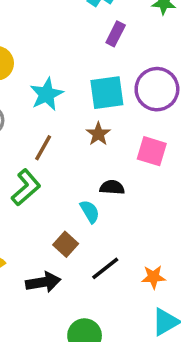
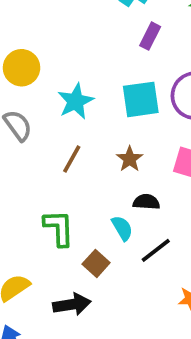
brown star: (98, 134) -> (130, 159), moved
green L-shape: (26, 187) -> (59, 228), moved, turned -51
black line: (105, 268) -> (156, 250), moved

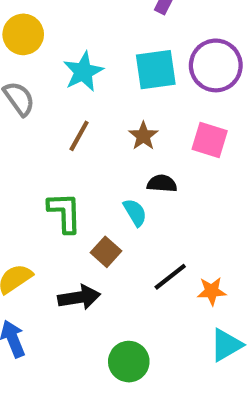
black line: (156, 250) -> (170, 277), moved

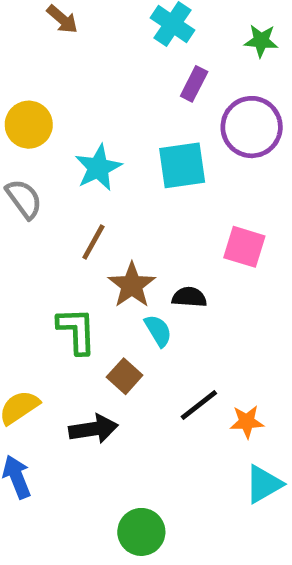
purple circle: (216, 65) -> (252, 127), moved
brown star: (143, 136) -> (132, 285), moved, size x1.4
green circle: (129, 362) -> (141, 532), moved

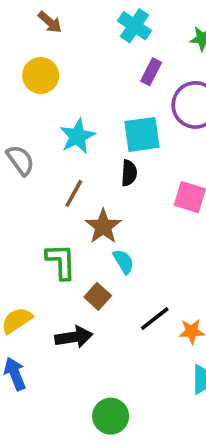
yellow circle: (29, 125) -> (41, 76), moved
black semicircle: (189, 297) -> (129, 173), moved, turned 90

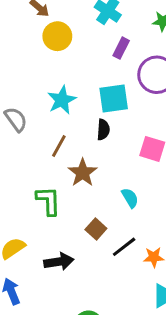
yellow circle: (41, 76) -> (57, 36), moved
cyan semicircle: (123, 261) -> (130, 198), moved
brown square: (98, 296) -> (96, 229), moved

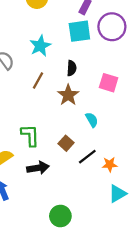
cyan square: (114, 98) -> (79, 31), moved
brown star: (83, 173) -> (68, 95), moved
green L-shape: (48, 201) -> (30, 135), moved

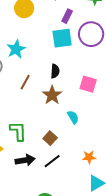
cyan star: (40, 46) -> (16, 49), moved
black line: (87, 157) -> (52, 161), moved

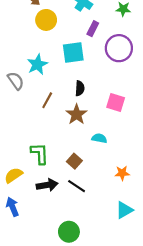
cyan square: (62, 38) -> (73, 53), moved
cyan semicircle: (73, 117) -> (99, 138), turned -48
orange star: (89, 157) -> (122, 173), moved
black line: (52, 161) -> (77, 186), turned 72

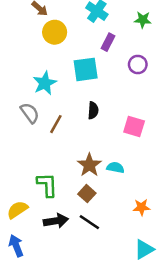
purple circle: (119, 48) -> (138, 64), size x0.6
gray semicircle: (16, 81) -> (30, 113), moved
brown star: (77, 114) -> (89, 165), moved

